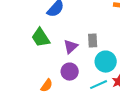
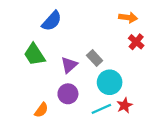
gray rectangle: (93, 41) -> (95, 58), turned -40

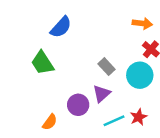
purple triangle: (69, 65) -> (102, 94), moved
cyan circle: (110, 82) -> (140, 75), moved

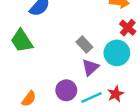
purple triangle: (102, 94) -> (90, 67), moved
purple circle: (78, 105) -> (66, 90), moved

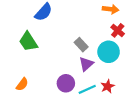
orange semicircle: (29, 99) -> (22, 84), moved

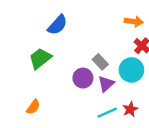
green trapezoid: (28, 42) -> (40, 58), turned 85
purple circle: (66, 83) -> (83, 78), moved

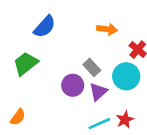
orange arrow: (134, 21) -> (107, 29), moved

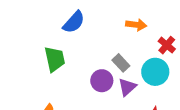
green trapezoid: (26, 64) -> (55, 59), turned 116

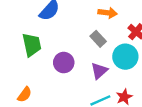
gray rectangle: (121, 63) -> (98, 39), moved
purple circle: (102, 81) -> (64, 63), moved

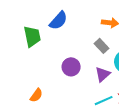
green trapezoid: (32, 45) -> (32, 36), moved

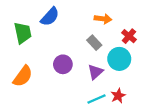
orange semicircle: (36, 95) -> (23, 76), moved, size x1.5

